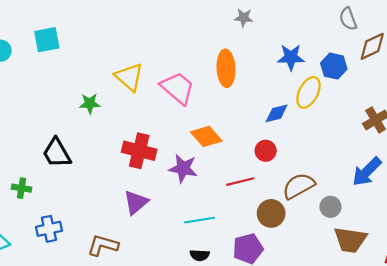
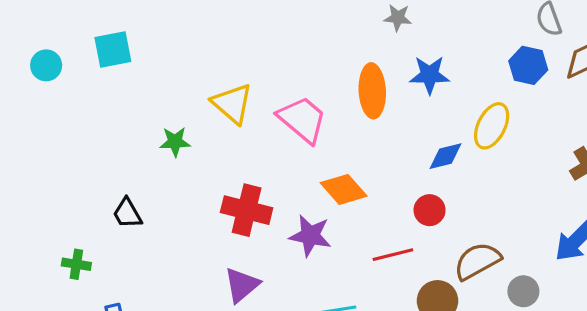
blue star: (291, 57) -> (430, 75), moved
blue hexagon: (334, 66) -> (528, 65), moved
black trapezoid: (57, 153) -> (127, 213), size x0.7

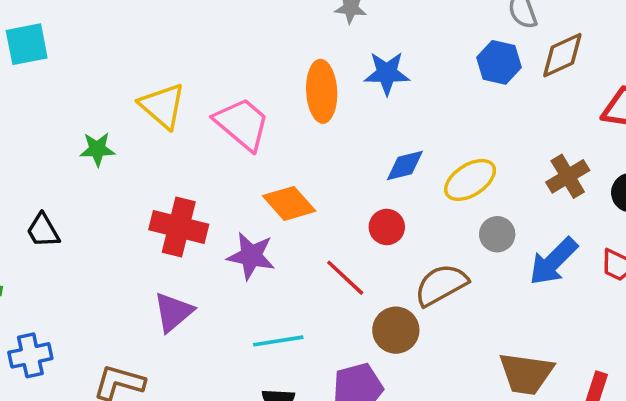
yellow ellipse: (492, 126) -> (470, 180), moved, turned 30
red line: (393, 255) -> (345, 278), turned 57
gray circle: (523, 291) -> (497, 234), moved

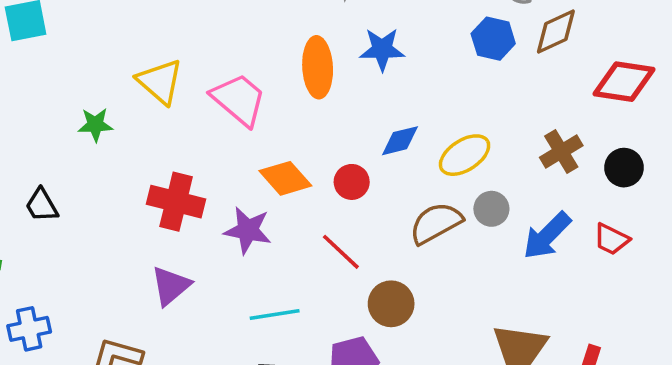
red circle: (387, 227) -> (352, 182), moved
brown semicircle: (441, 285) -> (436, 223), moved

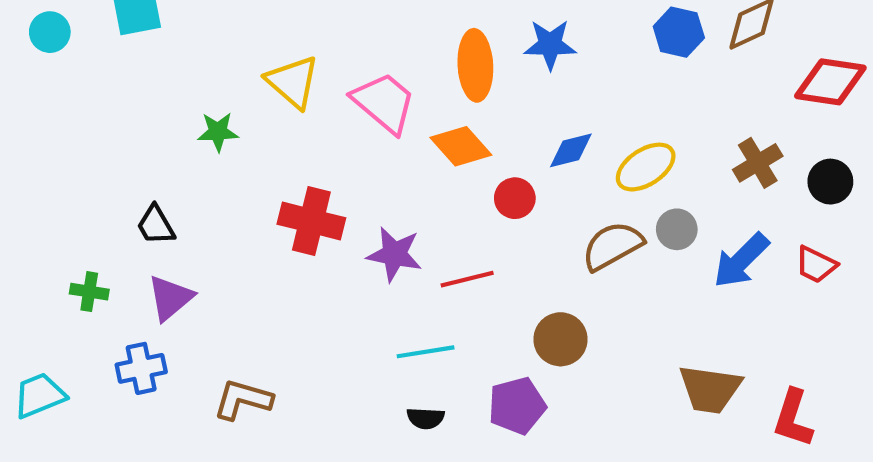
orange diamond: (285, 178) -> (461, 146), moved
red line: (341, 252) -> (467, 279), moved, turned -57
purple triangle: (171, 286) -> (170, 298), moved

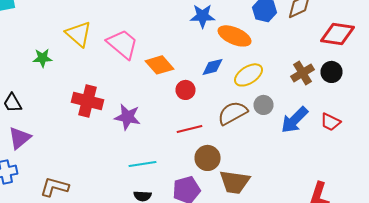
orange ellipse: (475, 65) -> (234, 36), moved, turned -64
black circle: (830, 182) -> (332, 72), moved
red line: (467, 279) -> (190, 129), moved
brown trapezoid: (710, 389) -> (234, 182), moved

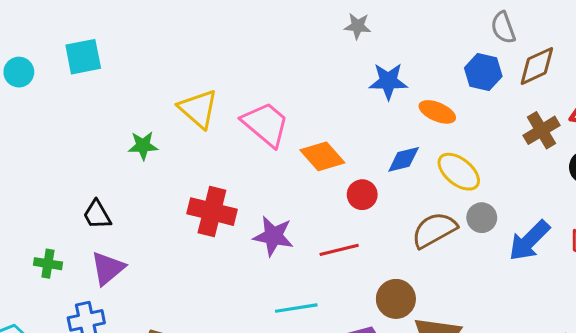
orange ellipse: (234, 36) -> (437, 112), size x0.7
brown cross: (302, 73) -> (542, 130), moved
yellow ellipse: (248, 75) -> (459, 172), turned 72
red line: (190, 129) -> (339, 250), moved

